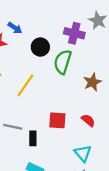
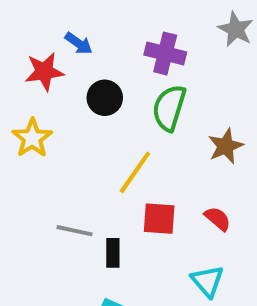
purple cross: (74, 33) -> (165, 53), moved
black circle: (40, 47) -> (105, 98), moved
yellow line: (25, 85) -> (135, 172), moved

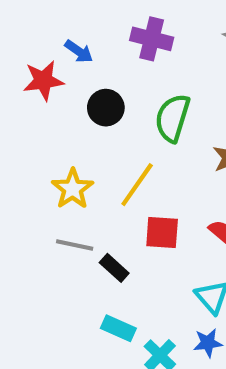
purple cross: (165, 53) -> (152, 39), moved
yellow star: (32, 138) -> (73, 189), moved
black rectangle: (113, 253) -> (114, 268), turned -48

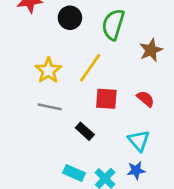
black rectangle: (114, 268) -> (85, 131), moved
cyan rectangle: (118, 328) -> (74, 173), moved

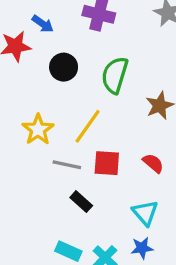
gray line: (50, 107) -> (67, 165), moved

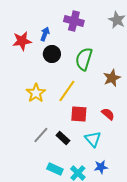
blue arrow: (43, 24) -> (45, 34), moved, turned -104
gray line: (67, 165) -> (41, 135), moved, turned -60
cyan triangle: (145, 213) -> (93, 139), moved

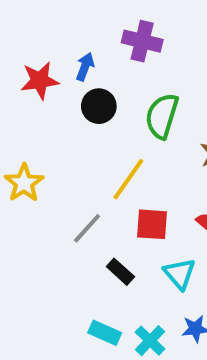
yellow star: (36, 93) -> (24, 183), moved
gray line: (41, 135) -> (87, 228), moved

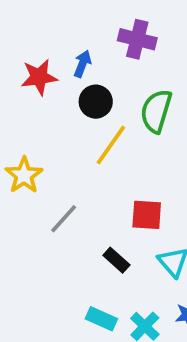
yellow line: (128, 179) -> (111, 145), moved
gray line: (87, 228) -> (64, 219), moved

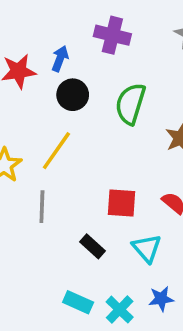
yellow line: (111, 145) -> (56, 151), moved
gray line: (64, 219) -> (42, 207), turned -40

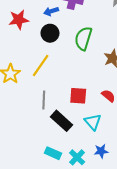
blue arrow: (60, 59) -> (51, 11), moved, turned -128
gray line: (42, 207) -> (44, 100), moved
black rectangle: (93, 246) -> (61, 121), size x1.5

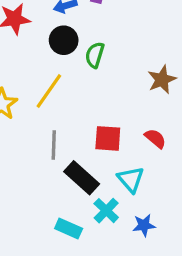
green semicircle: (83, 38) -> (95, 55), moved, size x0.7
cyan cross: (77, 157) -> (106, 211), moved

